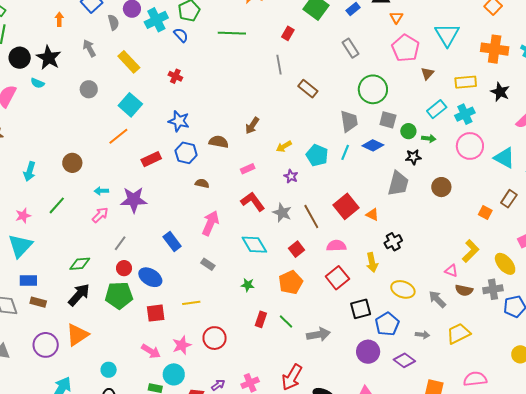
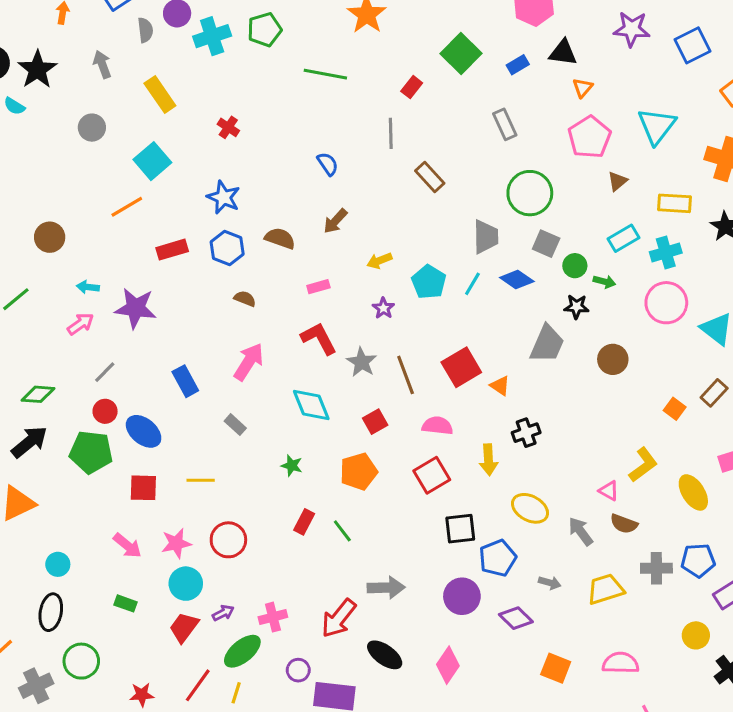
blue semicircle: (181, 35) -> (328, 164), moved
gray cross: (493, 289) -> (656, 568), moved
gray arrow: (318, 334) -> (386, 588), moved
cyan circle: (174, 374) -> (186, 584), moved

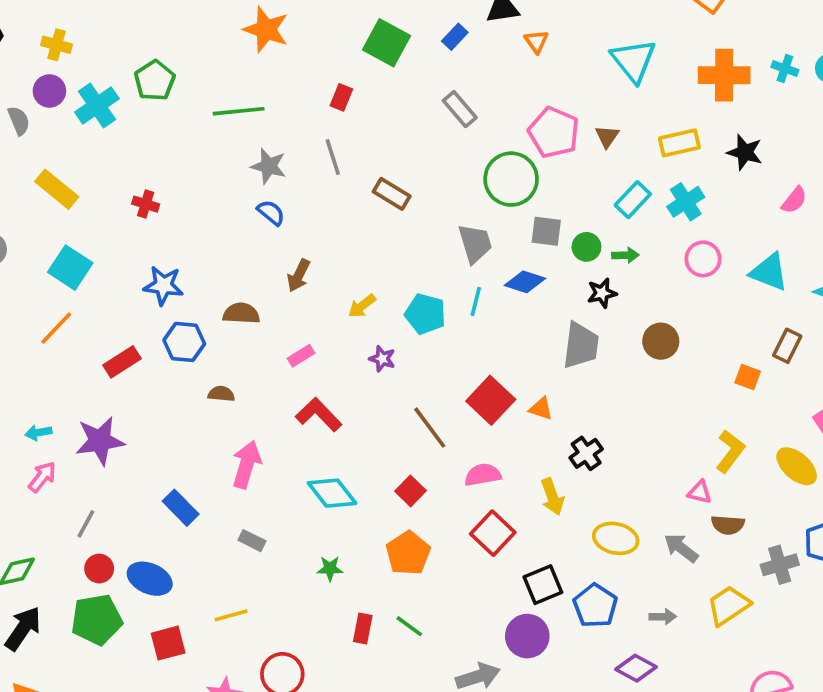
pink pentagon: (590, 137) -> (554, 132), moved
pink circle: (666, 303) -> (703, 259), size x0.7
gray star: (362, 362) -> (269, 166), moved
purple circle: (462, 596) -> (527, 636), moved

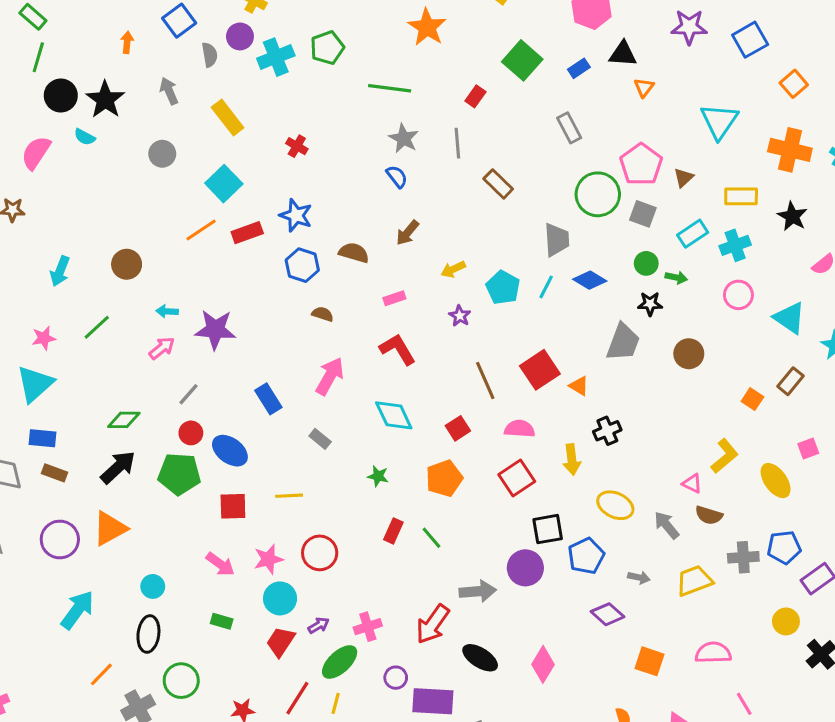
gray square: (546, 231) -> (643, 214), moved
red rectangle: (122, 362) -> (247, 233), moved

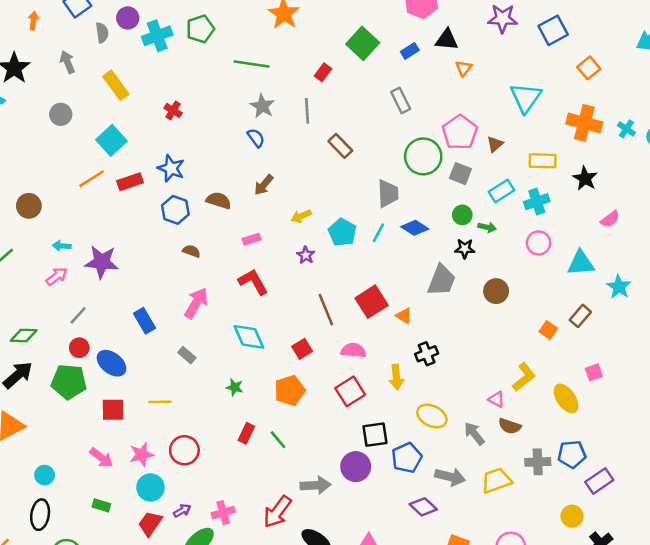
cyan triangle: (790, 318) -> (581, 263), turned -40
gray arrow: (639, 577) -> (450, 477), size x1.6

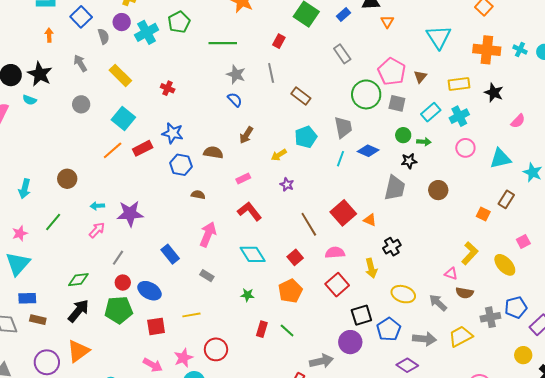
cyan pentagon: (342, 232) -> (306, 137), moved, turned 30

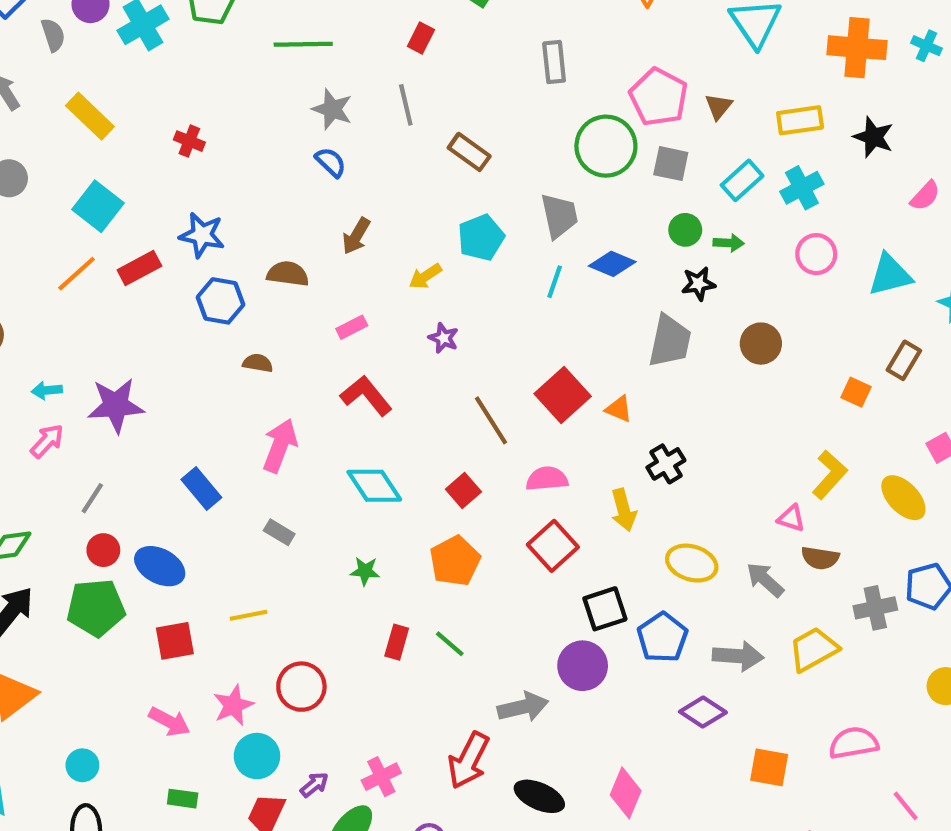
gray rectangle: (342, 54) -> (554, 62), turned 30

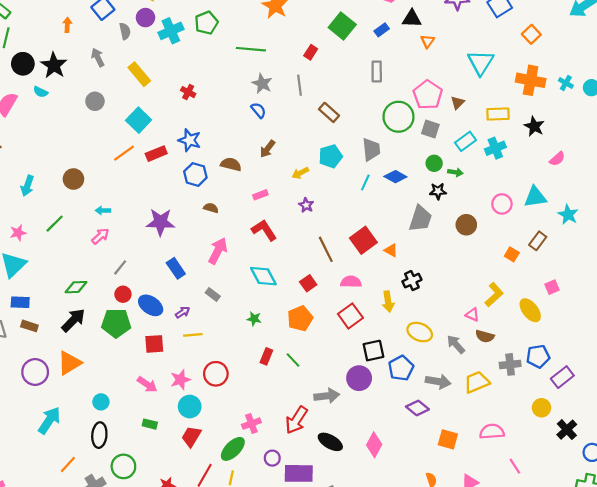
pink circle: (816, 254) -> (502, 204), moved
purple star: (116, 405) -> (160, 222), moved
purple arrow: (314, 785) -> (183, 312), moved

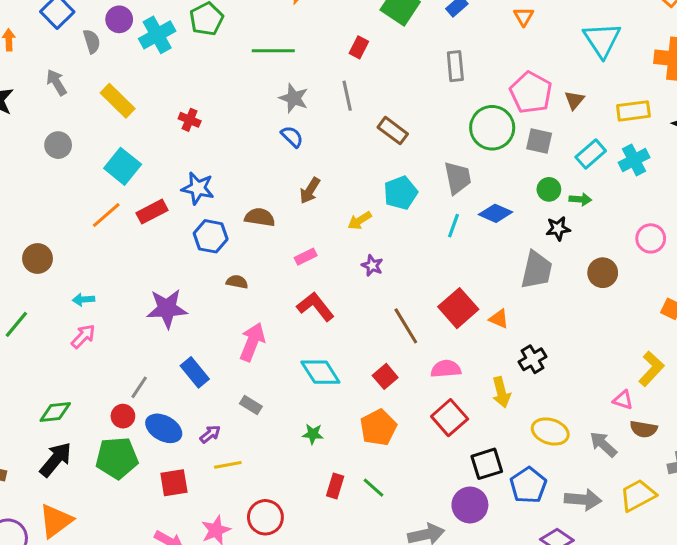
gray line: (120, 267) -> (139, 387), moved

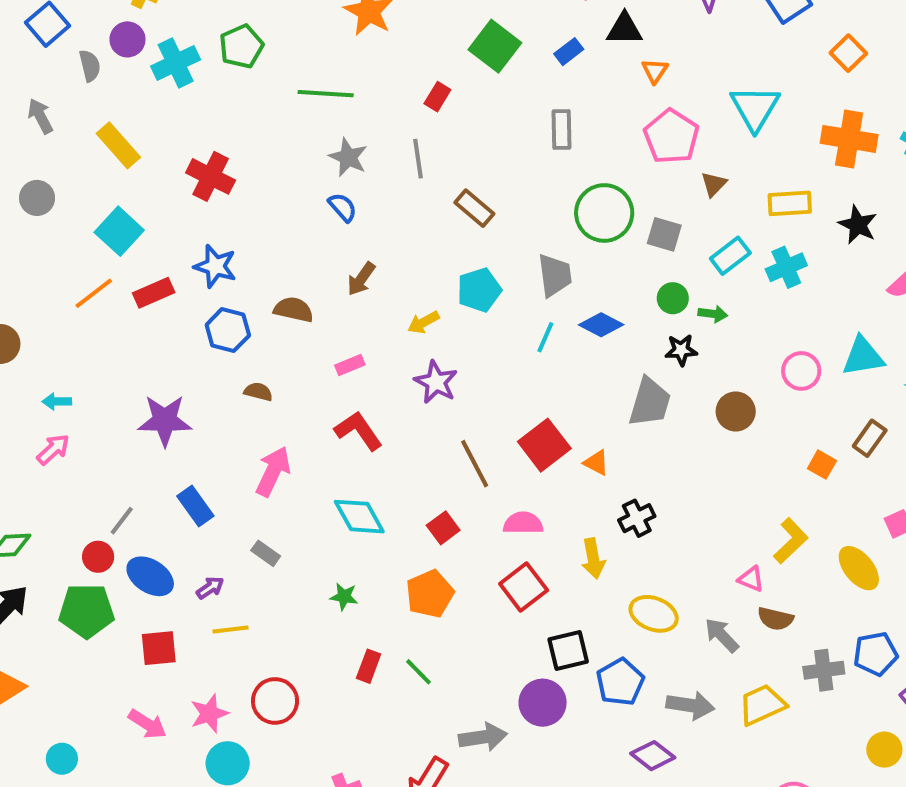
pink pentagon: (531, 93) -> (671, 137), moved
red cross: (190, 120) -> (211, 176), size x1.6
purple star: (372, 266) -> (436, 382), size x1.5

